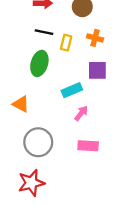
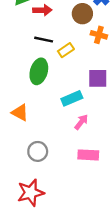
orange cross: (95, 38) -> (99, 35), moved
yellow rectangle: (66, 43) -> (66, 50), turned 42
gray circle: (38, 142) -> (38, 151), size x0.7

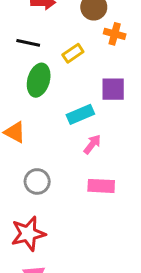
black line: (44, 40) -> (28, 43), moved

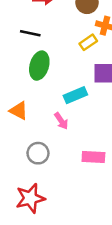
yellow rectangle: (73, 53) -> (88, 42), moved
pink arrow: (92, 144) -> (61, 121), moved, turned 108

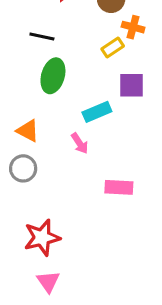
gray circle: (38, 153) -> (23, 168), moved

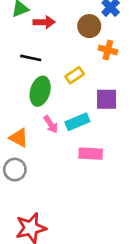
yellow rectangle: (113, 48) -> (75, 75), moved
pink arrow: (80, 143) -> (51, 124), moved
pink rectangle: (119, 187) -> (91, 154), moved

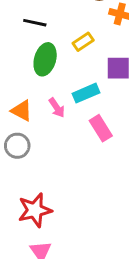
pink arrow: (51, 124) -> (57, 108), moved
pink rectangle: (91, 154) -> (101, 128), turned 55

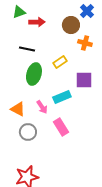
pink rectangle: (101, 128) -> (61, 127), moved
gray circle: (17, 146) -> (28, 132), moved

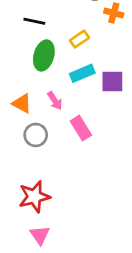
purple square: (84, 80) -> (112, 82), moved
cyan rectangle: (62, 97) -> (82, 73), moved

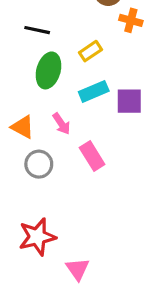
pink triangle: (40, 235) -> (78, 269), moved

